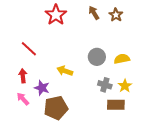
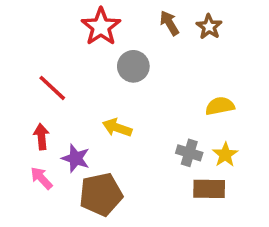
gray circle: (97, 57) -> (133, 66), moved

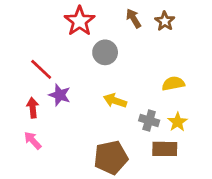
yellow arrow: (117, 128) -> (115, 101), moved
purple star: (76, 158) -> (60, 95), moved
brown pentagon: (101, 194) -> (111, 157), moved

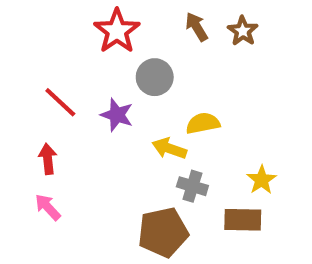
yellow semicircle: (173, 84) -> (203, 123), moved
purple star: (60, 95) -> (117, 115), moved
gray cross: (149, 121) -> (192, 186), moved

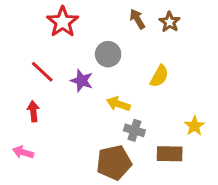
red star: (117, 31) -> (63, 22), moved
yellow semicircle: (203, 123) -> (159, 76), moved, turned 130
yellow star: (262, 180) -> (194, 126), moved
pink arrow: (48, 207) -> (23, 152), moved, turned -30

